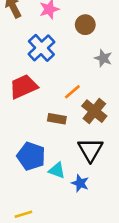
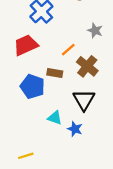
gray star: (103, 58) -> (95, 31), moved
blue pentagon: (31, 156) -> (32, 86), moved

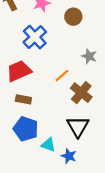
brown rectangle: (55, 73) -> (23, 99), moved
blue pentagon: (32, 86) -> (26, 129), moved

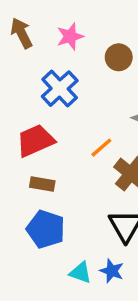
cyan triangle: (48, 145) -> (80, 273), moved

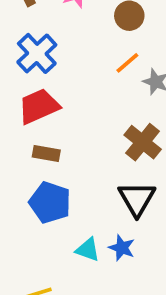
blue cross: (60, 89) -> (37, 53), moved
orange line: (101, 148) -> (127, 63), moved

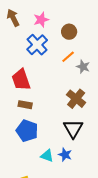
blue cross: (37, 53) -> (37, 45), moved
red trapezoid: (39, 106) -> (21, 80), turned -85

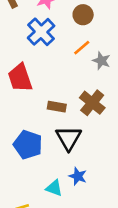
brown rectangle: (25, 105) -> (57, 107), moved
black triangle: (73, 129) -> (69, 138), moved
cyan triangle: (47, 156) -> (54, 188), moved

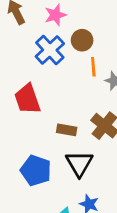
brown circle: (83, 15) -> (82, 40), moved
orange line: (82, 48) -> (93, 67), turned -54

